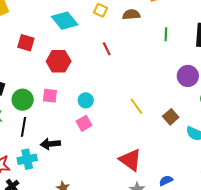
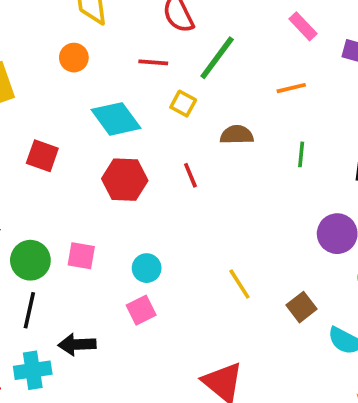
brown semicircle: (131, 15) -> (237, 135), moved
red hexagon: (59, 61) -> (125, 180), moved

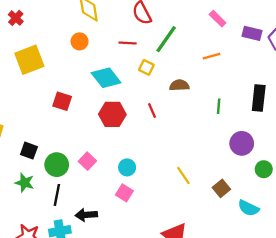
green line: (301, 154) -> (219, 106), moved
pink square: (81, 256) -> (87, 161), turned 36
pink square: (141, 310) -> (124, 193), turned -30

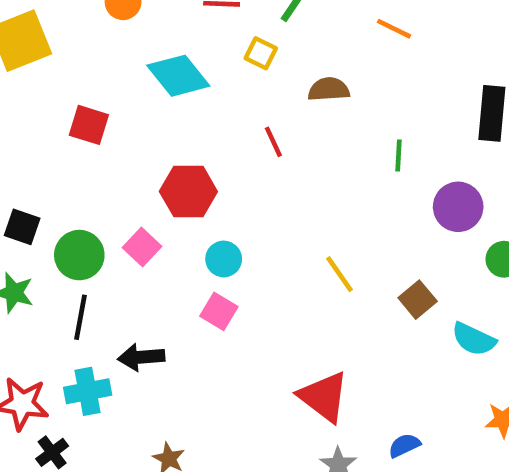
orange line: (211, 56) -> (394, 29), turned 42
green line: (219, 106) -> (398, 155), moved
red hexagon: (112, 114) -> (188, 191), moved

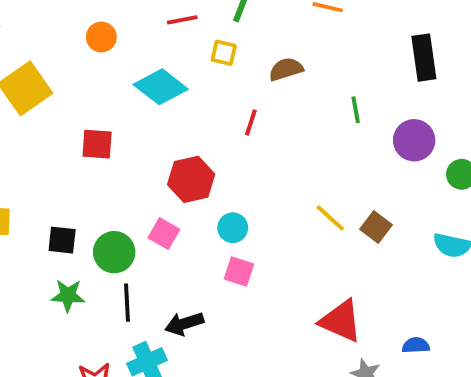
red line: (273, 142) -> (251, 123), turned 56
brown square: (418, 300) -> (376, 227), moved
blue semicircle: (404, 445) -> (416, 345), turned 36

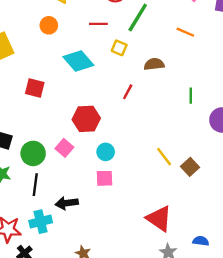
pink square: (239, 271) -> (105, 178), turned -30

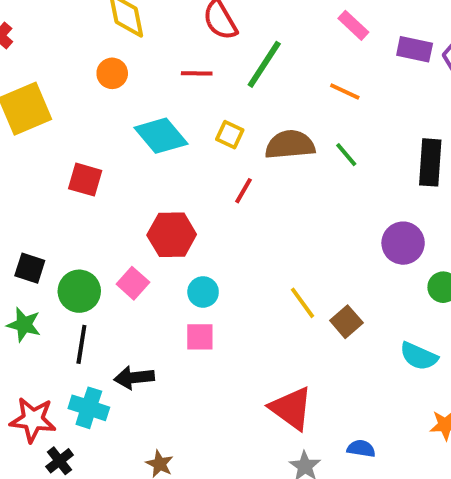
yellow square: (119, 48) -> (230, 135), moved
brown semicircle: (154, 64) -> (290, 145), size x1.4
green line: (191, 96) -> (346, 155), moved, turned -42
cyan cross: (41, 222) -> (89, 408), turned 30

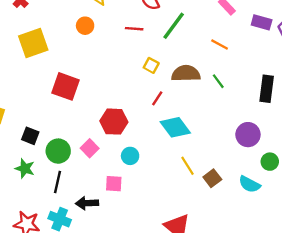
cyan diamond: (161, 136) -> (175, 127), moved
red square: (85, 180) -> (66, 86), size x1.4
pink square: (200, 337) -> (114, 184), moved
cyan semicircle: (419, 356) -> (250, 184), moved

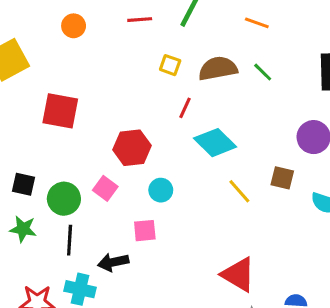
brown square: (212, 178) -> (282, 178), moved, turned -30

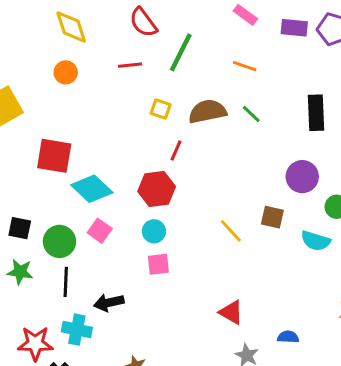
cyan diamond: (215, 143) -> (92, 189), moved
red hexagon: (132, 148) -> (157, 189), moved
pink square: (145, 231) -> (158, 264), moved
red triangle: (238, 275) -> (231, 312), size x0.7

